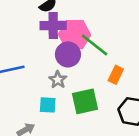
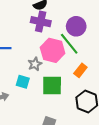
pink hexagon: (74, 35) -> (53, 50), moved
purple circle: (68, 54) -> (76, 26), moved

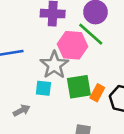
gray star: (35, 64) -> (54, 65), size x1.6
orange rectangle: (80, 70) -> (97, 93), moved

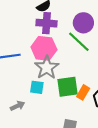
pink hexagon: (72, 45) -> (44, 48), moved

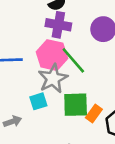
green line: (79, 42) -> (73, 60), moved
cyan square: (37, 87) -> (38, 101), turned -32

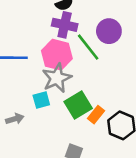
green line: (73, 60) -> (88, 47), moved
green square: (76, 105) -> (78, 105), turned -32

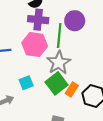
green line: (88, 47) -> (59, 35), turned 50
gray star: (57, 78) -> (59, 63), moved

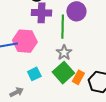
pink hexagon: (35, 45) -> (25, 41), moved
gray star: (59, 63) -> (64, 53), size x0.7

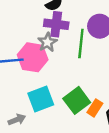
gray star: (64, 53) -> (47, 42), moved
cyan square: (34, 74) -> (41, 99), size x1.5

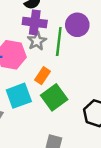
gray star: (47, 42) -> (37, 41), moved
orange rectangle: (95, 108) -> (42, 76), moved

